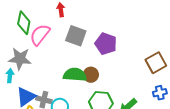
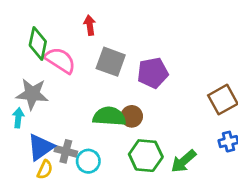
pink semicircle: (40, 35) -> (60, 60), turned 85
purple pentagon: (106, 44) -> (153, 73), turned -30

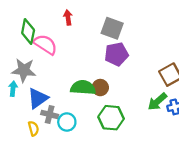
gray square: (111, 62) -> (112, 28), moved
blue triangle: (41, 147) -> (38, 98), moved
green arrow: (184, 161) -> (157, 102), moved
yellow semicircle: (45, 170) -> (33, 128), turned -40

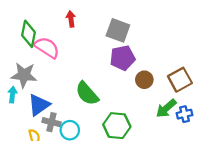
green semicircle: (83, 88) -> (87, 93), turned -135
brown circle: (100, 88) -> (144, 80), moved

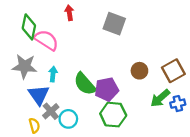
purple pentagon: (123, 58) -> (107, 89), moved
cyan arrow: (12, 95) -> (53, 74), moved
blue triangle: (39, 105) -> (39, 95), turned -30
gray cross: (51, 122) -> (51, 111), turned 35

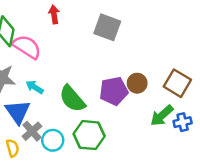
brown square: (173, 71) -> (177, 83), turned -30
cyan arrow: (53, 74) -> (35, 87), turned -64
purple pentagon: (107, 89) -> (114, 91), moved
green hexagon: (113, 115) -> (89, 135), moved

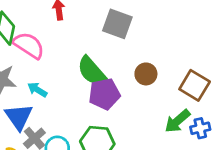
brown circle: (137, 83) -> (146, 74), moved
purple pentagon: (114, 91) -> (104, 94), moved
green semicircle: (72, 99) -> (92, 71), moved

